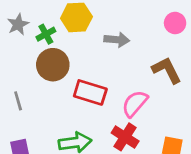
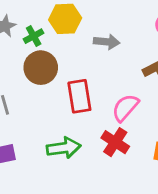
red rectangle: (90, 92) -> (79, 96), turned 64

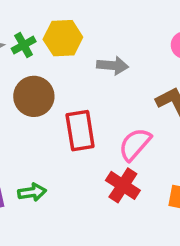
green cross: (34, 36) -> (24, 45), moved
green arrow: (64, 148) -> (32, 192), moved, size x0.7

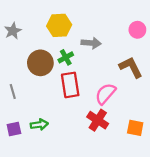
green cross: (24, 45) -> (66, 57), moved

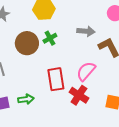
gray arrow: (91, 43) -> (86, 31), moved
red rectangle: (70, 85) -> (56, 79), moved

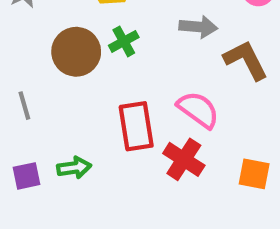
pink semicircle: (86, 71) -> (198, 110), turned 85

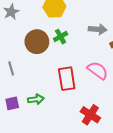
red cross: (184, 159) -> (90, 115), moved

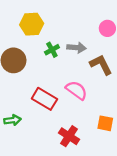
green cross: (61, 37) -> (52, 50), moved
red rectangle: (67, 79) -> (44, 99), turned -50

